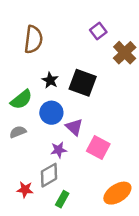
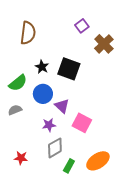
gray diamond: (49, 175) -> (55, 148), moved
green rectangle: (62, 199) -> (69, 166), moved

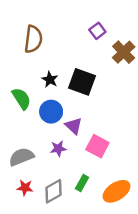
green semicircle: (18, 83) -> (21, 99), turned -84
gray semicircle: (15, 110) -> (21, 157), moved, size x1.5
gray diamond: (55, 148) -> (53, 191), moved
green rectangle: (69, 166) -> (82, 183), moved

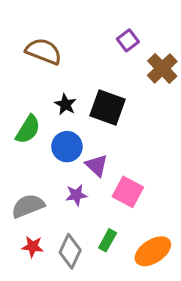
brown semicircle: (33, 39) -> (44, 51), turned -76
green semicircle: (21, 99) -> (28, 129), turned 65
gray diamond: (53, 191) -> (70, 251), turned -35

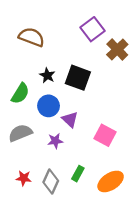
purple square: (128, 40) -> (92, 29), size x1.5
pink square: (128, 192) -> (105, 135), moved
gray semicircle: (28, 206) -> (20, 133), moved

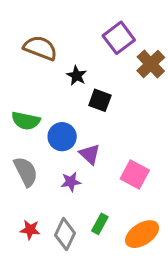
black star: (47, 75) -> (77, 76), moved
black square: (78, 78) -> (100, 100), size x0.7
green semicircle: (20, 93) -> (26, 121), turned 70
gray semicircle: (20, 133) -> (26, 172), turned 85

